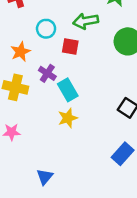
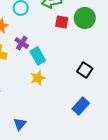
red square: (70, 47) -> (62, 22), moved

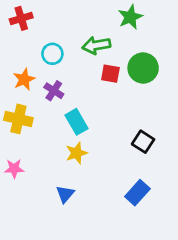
purple cross: (22, 43) -> (54, 91), moved
blue triangle: (20, 124) -> (65, 194), moved

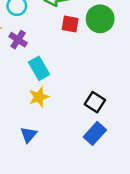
black square: (143, 142) -> (95, 102), moved

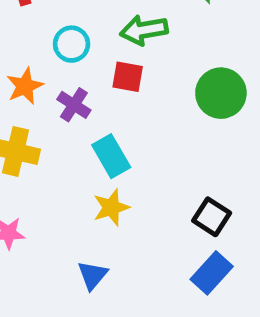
green circle: (100, 19) -> (221, 93), moved
red square: (70, 24) -> (128, 77), moved

